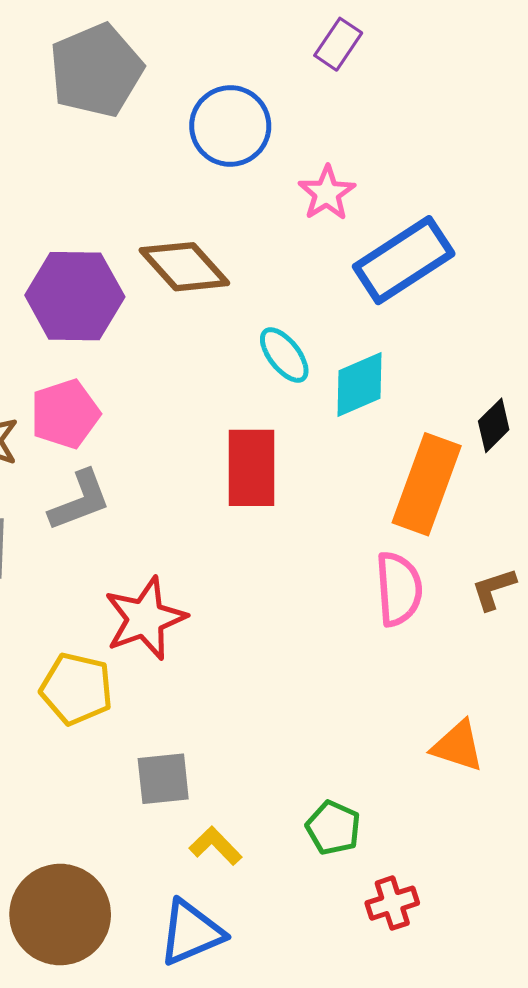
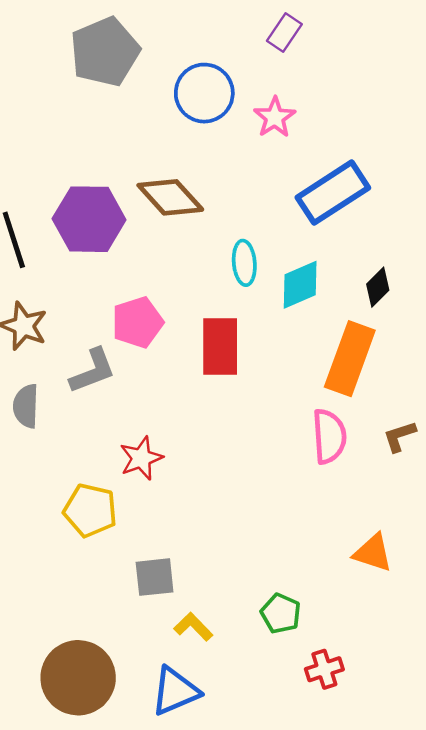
pink star: (327, 193) -> (275, 117), moved
cyan ellipse: (284, 355) -> (244, 263), turned 33
pink pentagon: (65, 414) -> (138, 322), moved
black diamond: (494, 425) -> (378, 287), moved
red star: (145, 618) -> (141, 458), size x0.7

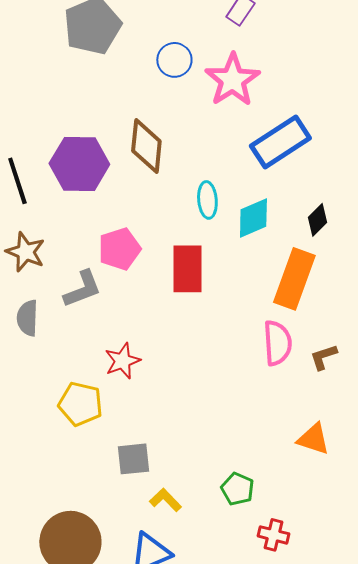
blue circle: (204, 93) -> (174, 60), size x0.7
pink star: (275, 117) -> (232, 80), size x1.6
brown diamond: (170, 197) -> (146, 146), turned 48
brown L-shape: (400, 436) -> (323, 357), moved
red cross: (324, 669) -> (273, 535), turned 32

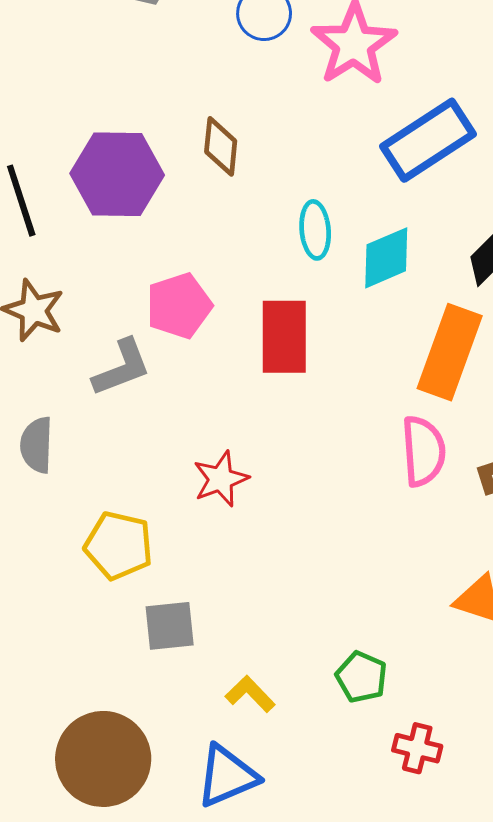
brown diamond: (146, 146) -> (221, 146), size x0.7
gray semicircle: (27, 318) -> (37, 445), moved
red star: (122, 361) -> (221, 479), moved
gray square: (133, 459) -> (170, 626), moved

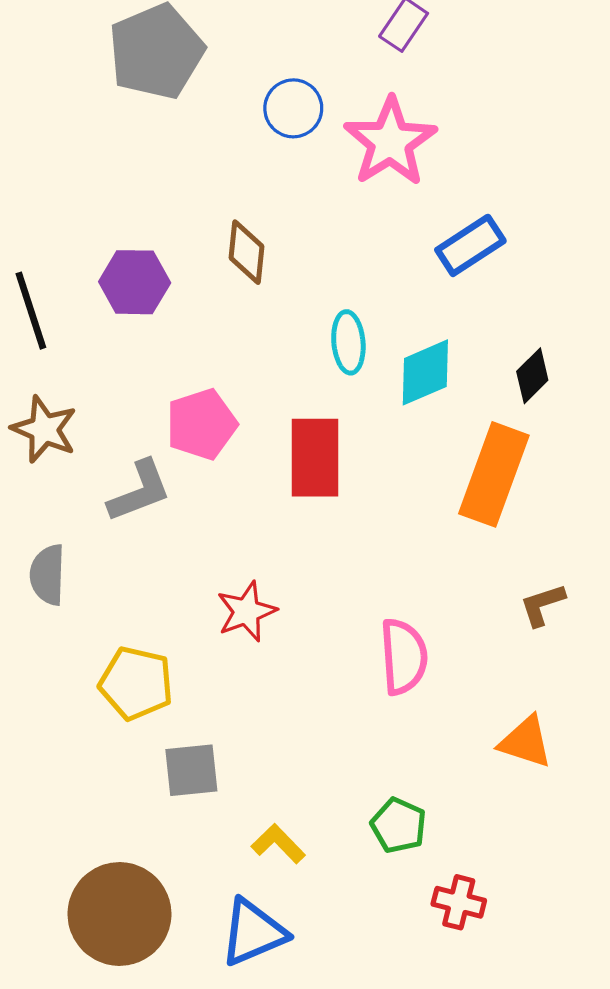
blue rectangle: (428, 140) -> (470, 245), size x0.7
purple hexagon: (117, 174) -> (135, 282), size x0.7
pink semicircle: (423, 451) -> (404, 657), moved

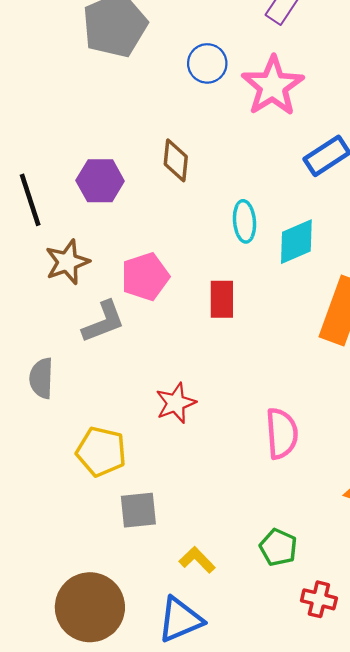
brown star: (44, 429) -> (67, 262), moved, turned 30
red rectangle: (315, 458) -> (222, 299), size x0.7

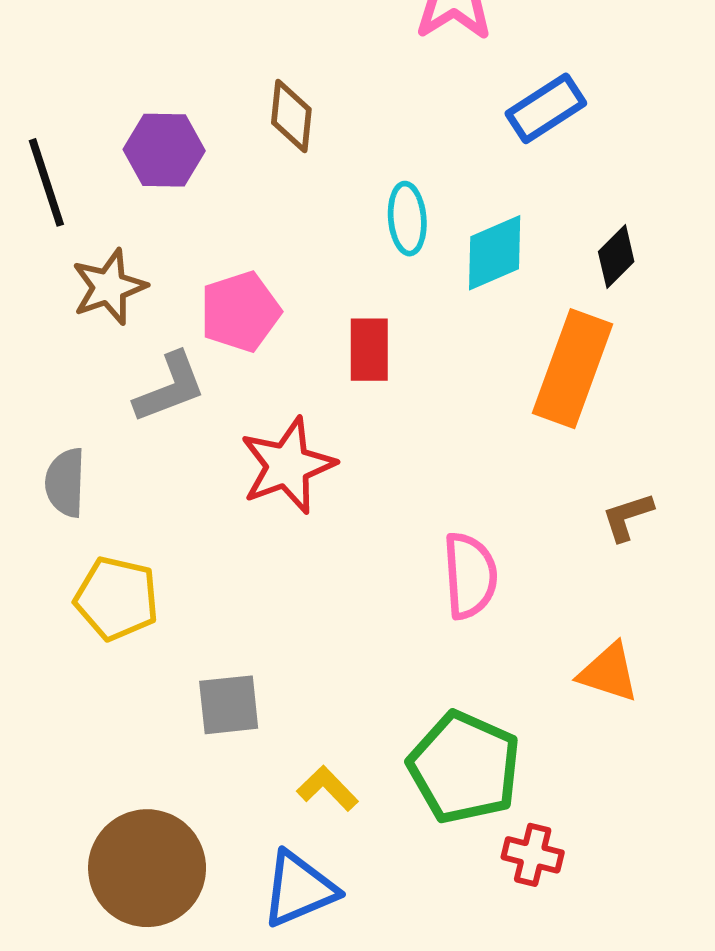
red star: (176, 403) -> (288, 465), moved, size x1.4
yellow pentagon: (101, 452) -> (117, 598), moved
green pentagon: (278, 547) -> (464, 767), size x1.8

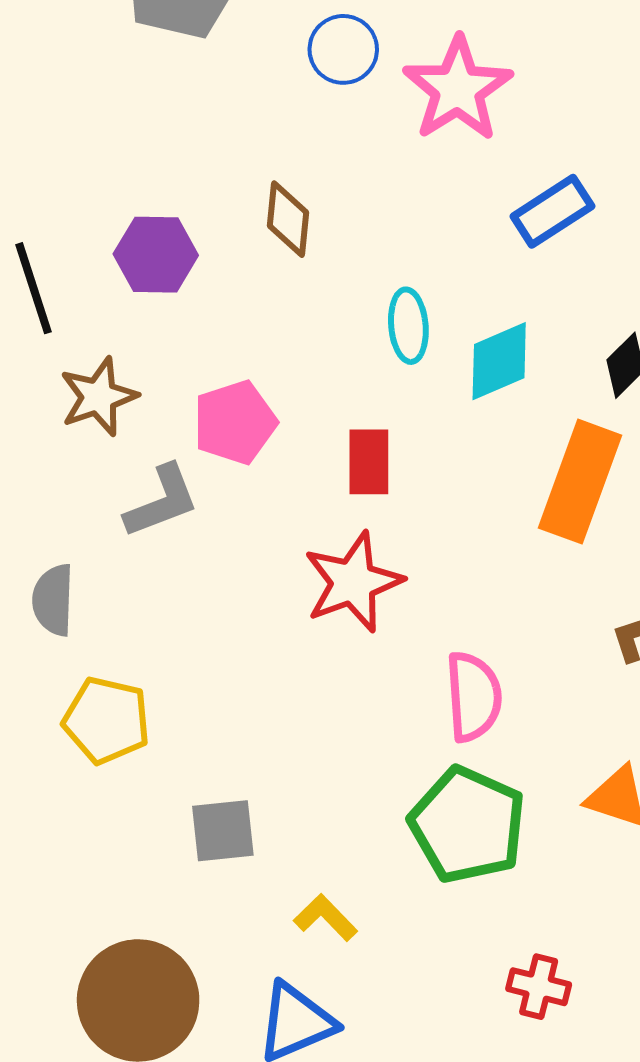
red star: (288, 465) -> (353, 582), moved
green pentagon: (464, 767) -> (468, 825), moved

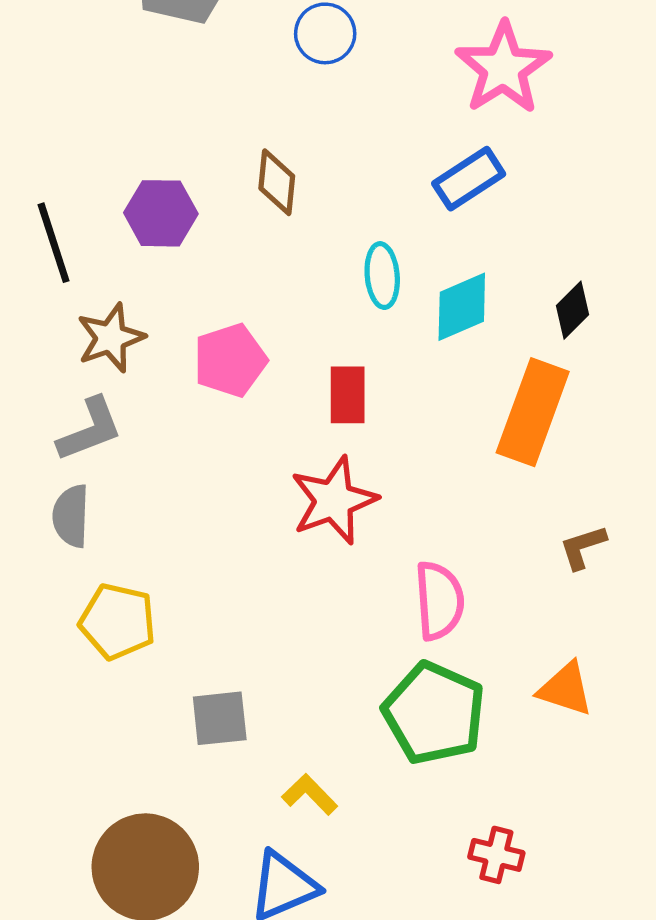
pink star: (458, 89) -> (503, 68), moved
blue rectangle: (552, 211) -> (469, 179), moved
gray L-shape: (162, 501) -> (90, 429), moved

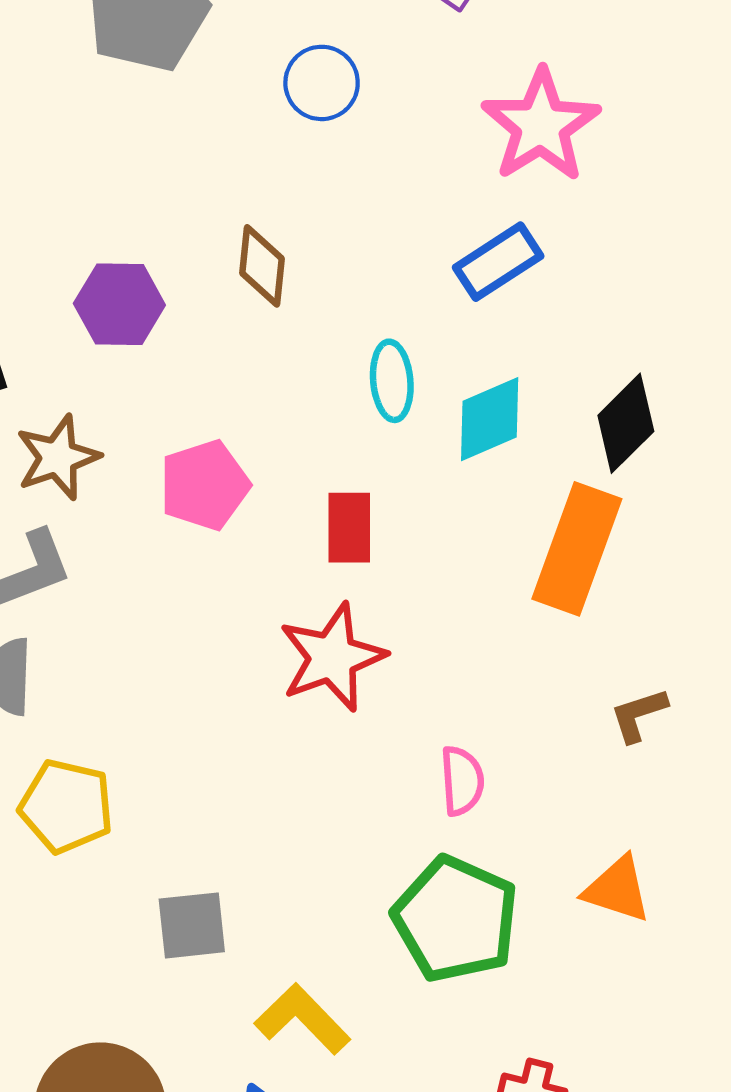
black diamond: (572, 310) -> (626, 423), size x1.4
pink semicircle: (439, 601) -> (462, 781), size x0.7
yellow L-shape: (310, 794) -> (302, 1019), size x1.4

